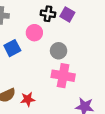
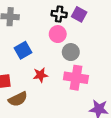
pink circle: (34, 33) -> (58, 34), moved
red star: (28, 99) -> (40, 75), moved

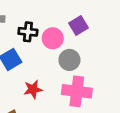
black cross: (59, 14) -> (28, 32), moved
purple square: (79, 14) -> (79, 26), moved, turned 32

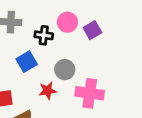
pink circle: (53, 38) -> (67, 22), moved
gray circle: (69, 60) -> (65, 70), moved

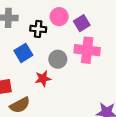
pink cross: (90, 93) -> (87, 50), moved

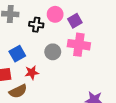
blue square: (23, 53) -> (17, 54), moved
red star: (43, 78) -> (32, 73), moved

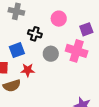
purple square: (75, 21) -> (86, 29), moved
black cross: (36, 25) -> (35, 34), moved

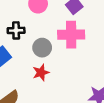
red star: (28, 70) -> (41, 73), moved

